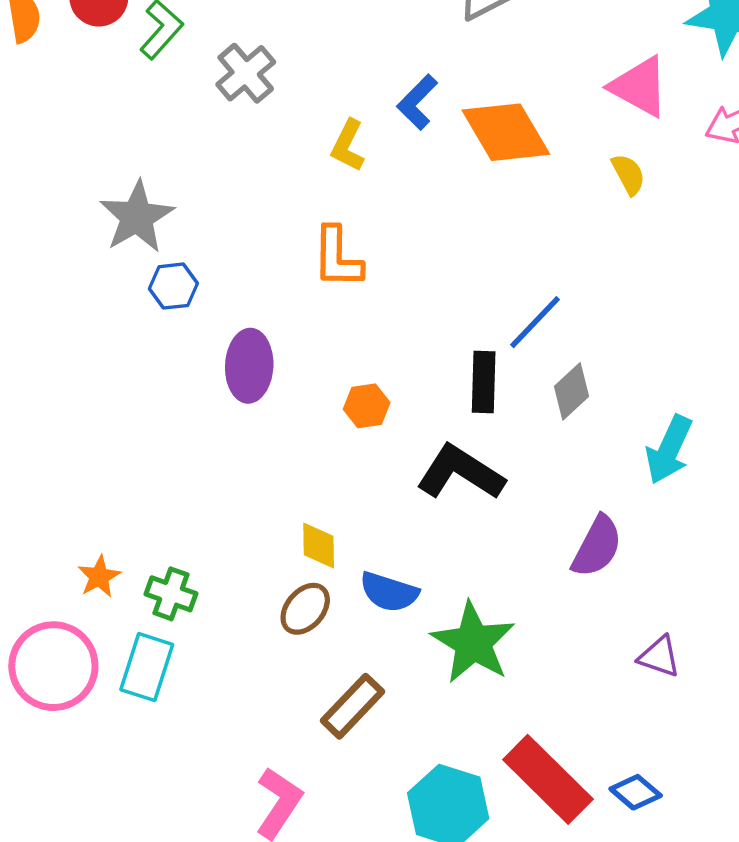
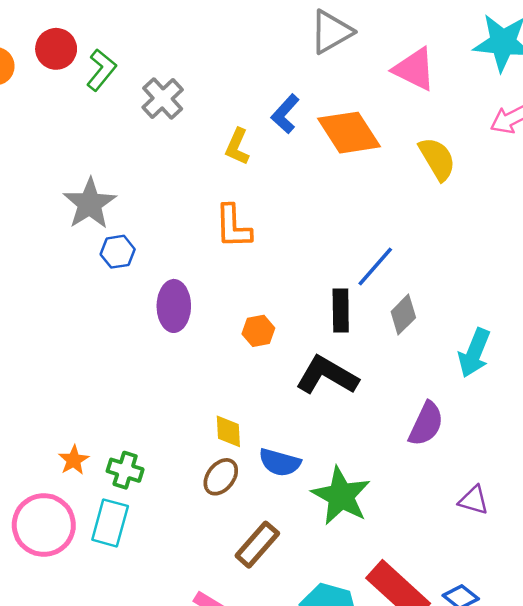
pink triangle: (639, 87) -> (414, 69), moved
yellow semicircle: (628, 174) -> (437, 159), size x1.5

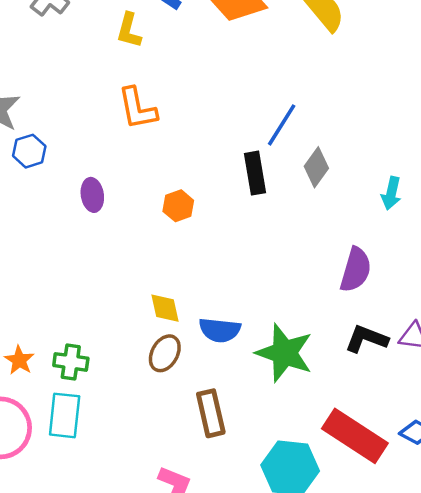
purple ellipse: (174, 306) -> (92, 195), size x0.7
cyan arrow: (474, 353) -> (391, 193), size x0.7
black L-shape: (327, 376) -> (366, 339), moved, size x0.7
brown rectangle: (257, 545) -> (211, 413), turned -45

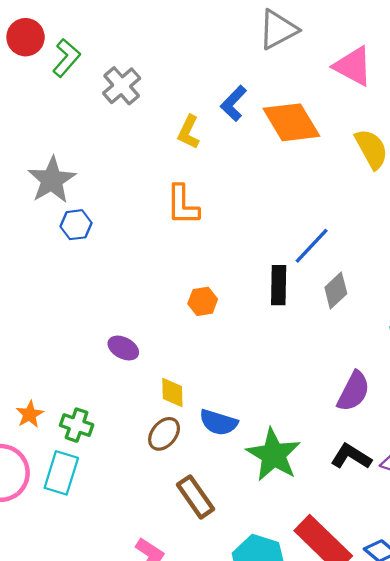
purple ellipse: (92, 195) -> (123, 348), moved, turned -64
brown rectangle: (211, 413) -> (195, 497), turned -33

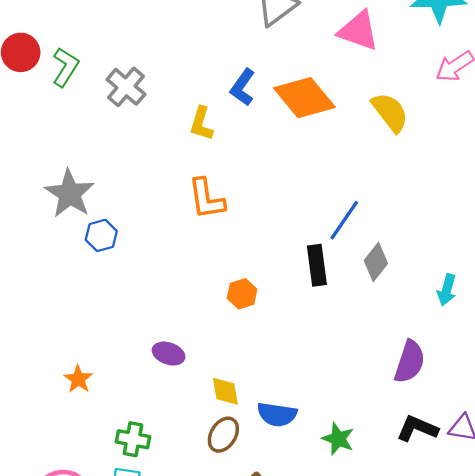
orange star: (30, 414) -> (78, 379), moved
green star: (274, 455) -> (338, 439), size x0.6

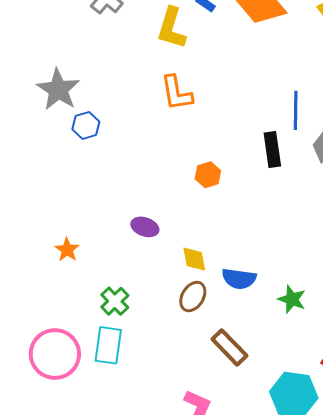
yellow L-shape: (201, 124) -> (171, 28), size x1.4
blue line: (344, 220) -> (296, 110), turned -33
green cross: (133, 439) -> (115, 301), turned 36

